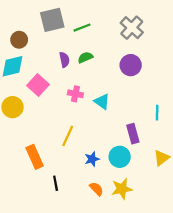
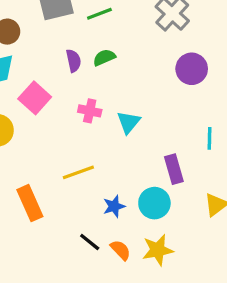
purple circle: (131, 65) -> (192, 69), moved
cyan triangle: (102, 102) -> (129, 122), turned 35
yellow line: (68, 136) -> (78, 172), turned 45
black line: (56, 183) -> (90, 242), moved, turned -40

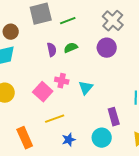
purple circle: (192, 69) -> (107, 48), moved
pink square: (35, 98) -> (43, 92), moved
blue star: (114, 206) -> (69, 140), moved

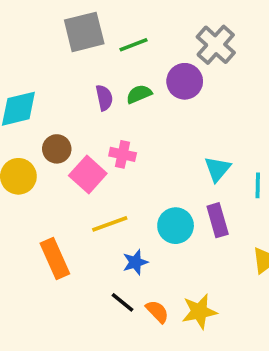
brown circle: (11, 32) -> (57, 149), moved
purple circle: (107, 48) -> (185, 81), moved
cyan triangle: (86, 88) -> (218, 169), moved
cyan circle: (102, 138) -> (176, 226), moved

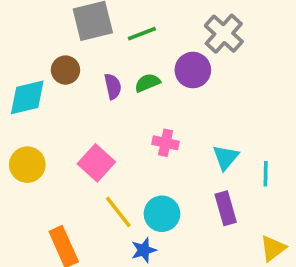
brown circle: (57, 149) -> (65, 70), moved
pink cross: (123, 154) -> (166, 143), moved
yellow line: (110, 224) -> (118, 212), turned 72
cyan circle: (176, 226) -> (162, 214), moved

